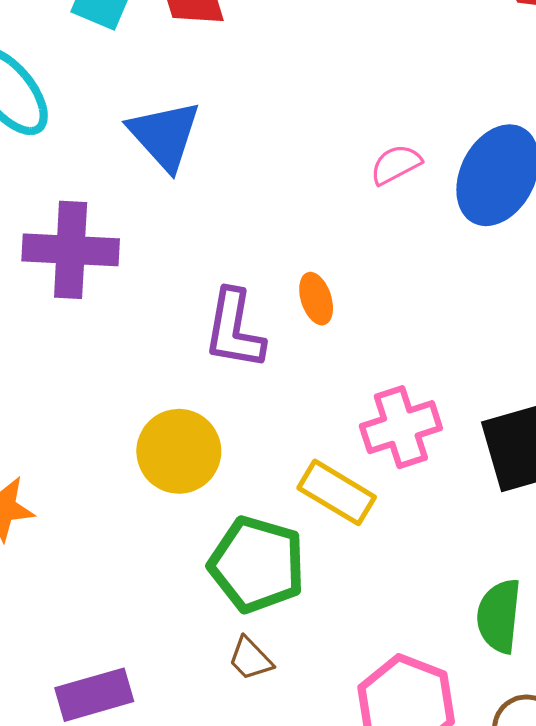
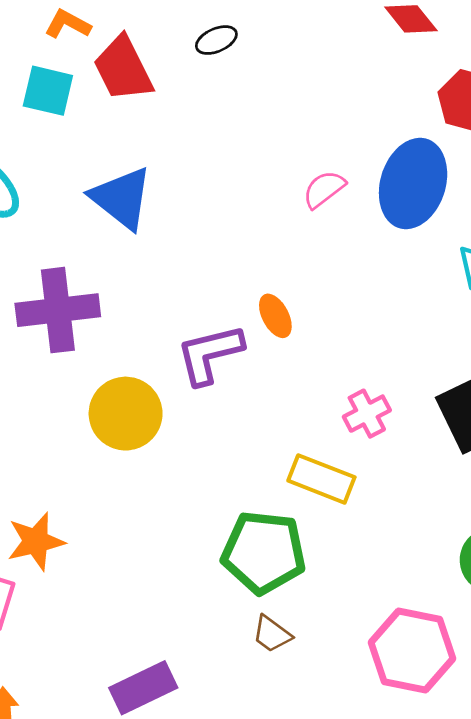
purple L-shape: (234, 329) -> (210, 354), turned 76
pink cross: (401, 427) -> (367, 414), size x0.7
yellow circle: (179, 451) -> (126, 414), moved

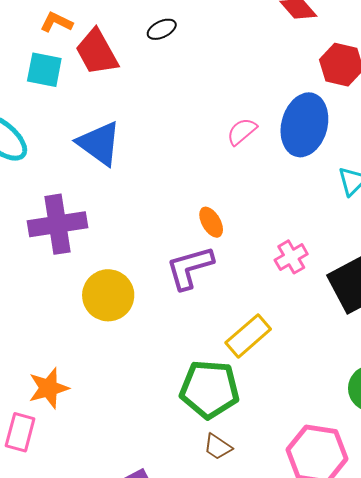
purple L-shape: (210, 354) -> (190, 268), moved
pink cross: (367, 414) -> (291, 257), moved
yellow rectangle: (321, 479) -> (248, 336), turned -60

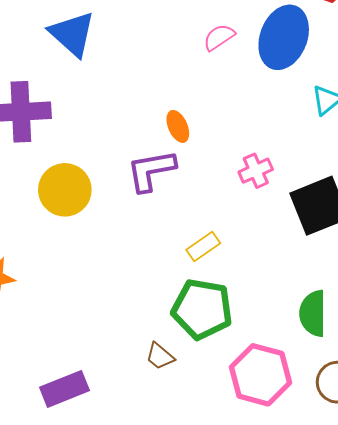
yellow rectangle: (248, 336) -> (203, 247), size x0.7
green pentagon: (210, 389) -> (202, 309), moved

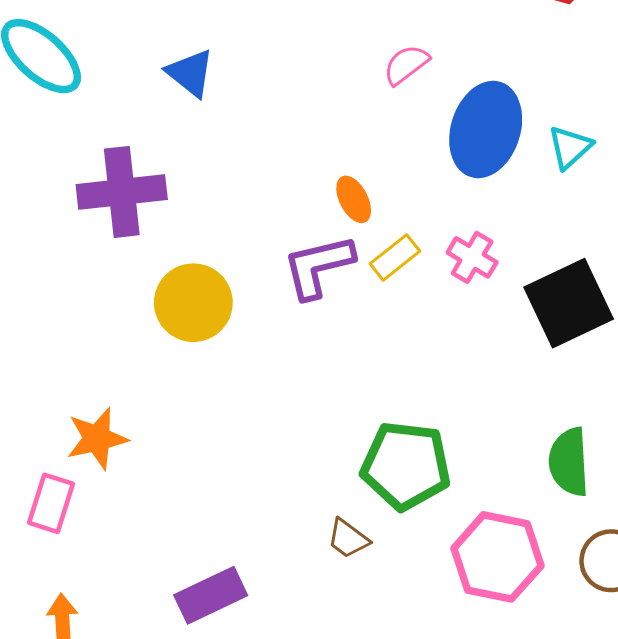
blue triangle: (72, 34) -> (190, 73), size x0.7
blue ellipse: (284, 37) -> (486, 129), moved
pink cross: (256, 171) -> (472, 257), turned -32
yellow rectangle: (203, 247) -> (395, 257), moved

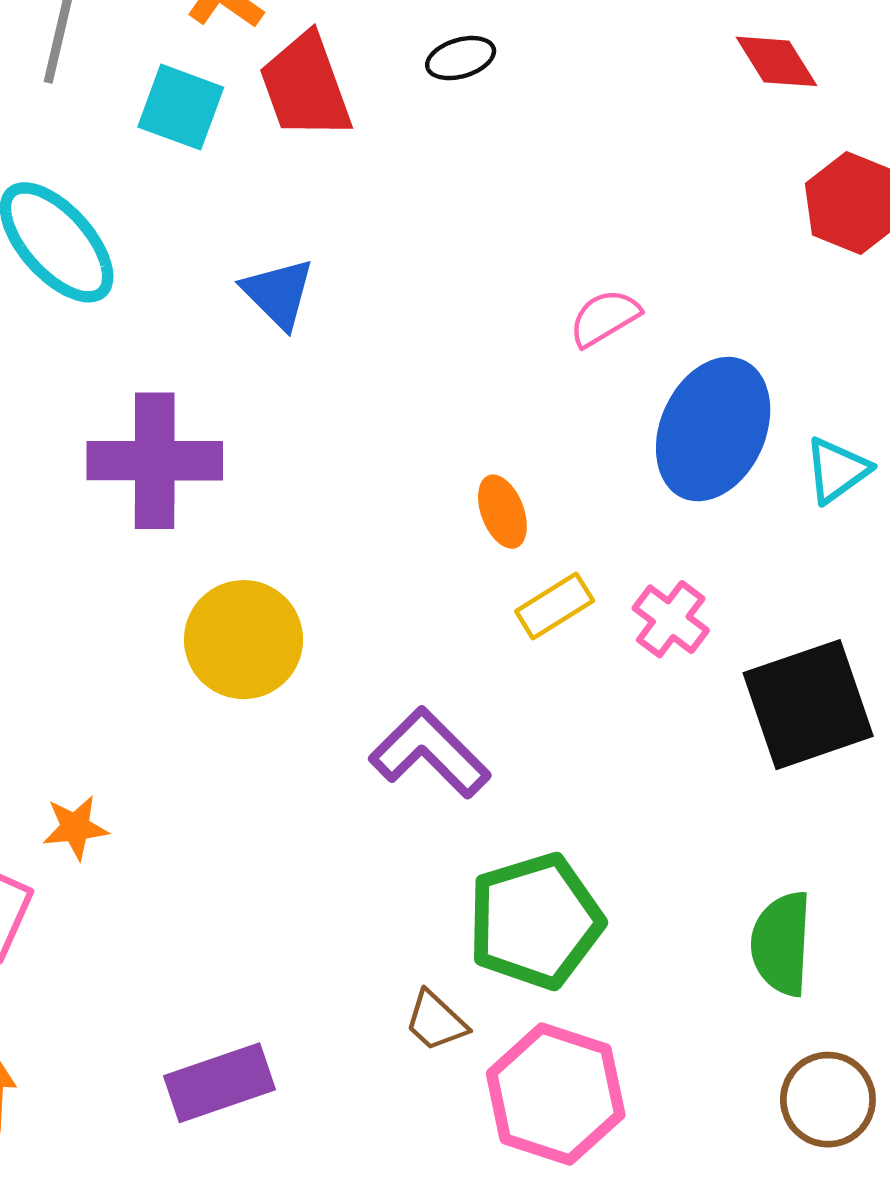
purple L-shape: (318, 267) -> (430, 753), moved, turned 52
orange star: (97, 439) -> (75, 827), size x0.7
green pentagon: (406, 466) -> (535, 921), turned -30
pink hexagon: (497, 557) -> (556, 1094), moved

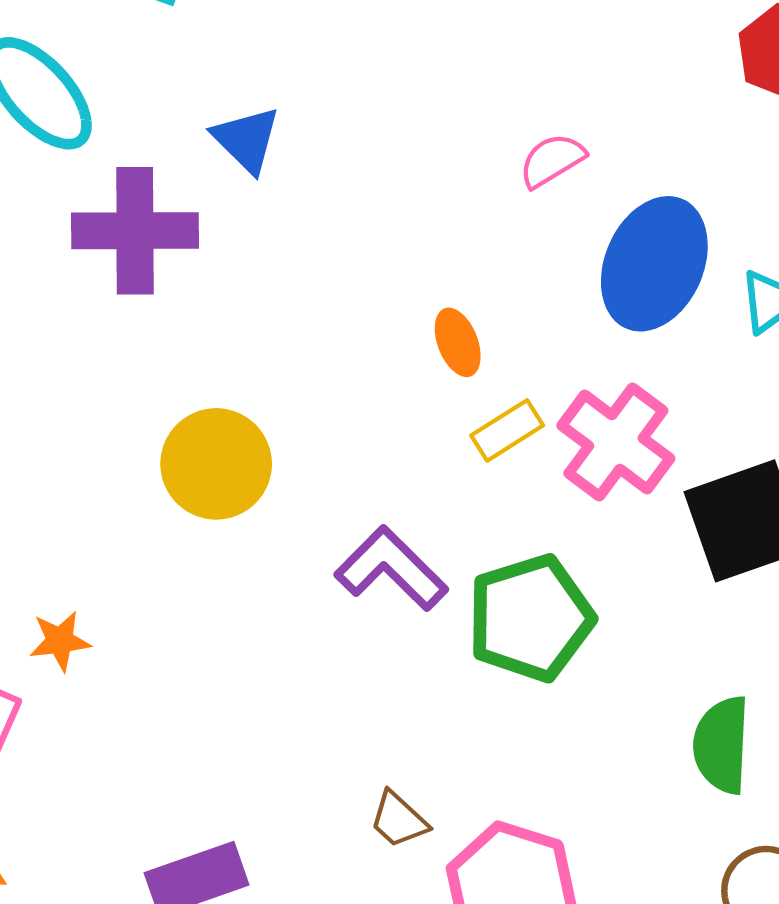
purple cross: (155, 461) -> (135, 231), moved
pink cross: (671, 619) -> (616, 442), size x1.6
green pentagon: (535, 921) -> (530, 618), moved

